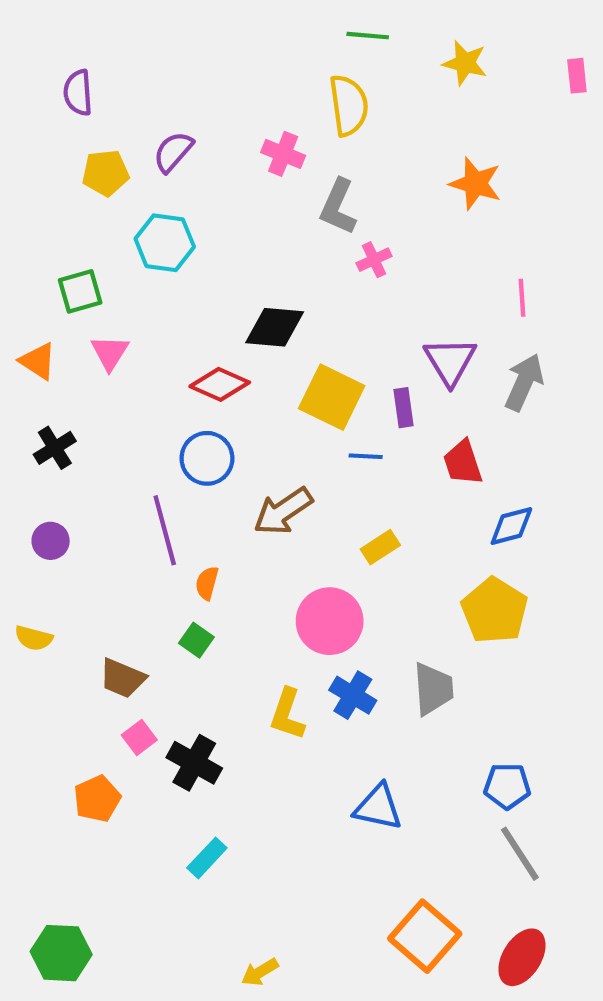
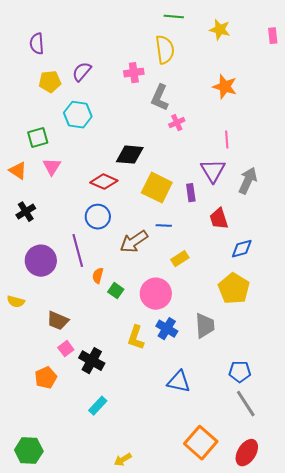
pink cross: (283, 154) -> (134, 73), turned -30
pink line: (522, 298) -> (227, 140), moved
blue line: (366, 456) -> (164, 226), moved
purple circle: (51, 541) -> (41, 261), moved, size x1.8
green square: (196, 640) -> (116, 291), moved

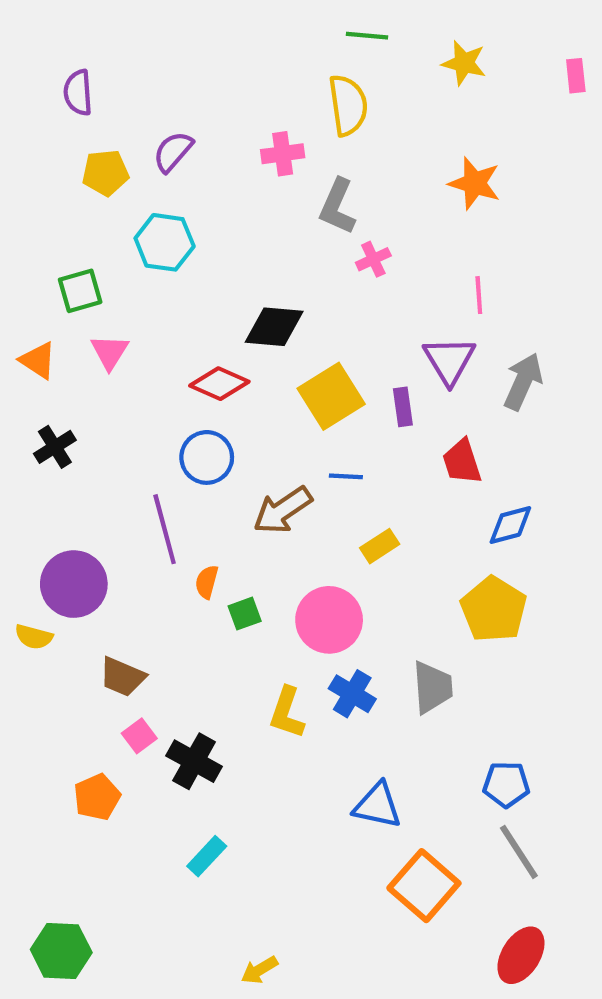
yellow square: (157, 188) -> (331, 396), turned 32
purple circle: (41, 261) -> (74, 584), moved
green square: (116, 291) -> (245, 614), turned 35
orange square: (201, 443) -> (424, 886), moved

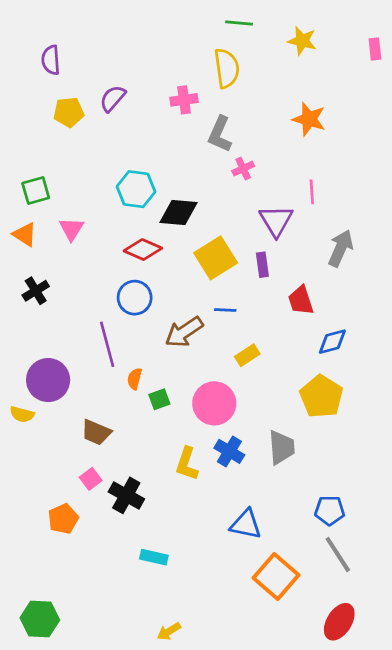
cyan hexagon: (165, 242) -> (136, 189), moved
green square: (80, 291) -> (36, 191), moved
purple triangle: (449, 360) -> (276, 221), moved
brown trapezoid: (122, 677) -> (96, 432), moved
cyan rectangle: (207, 856) -> (154, 557), moved, turned 60

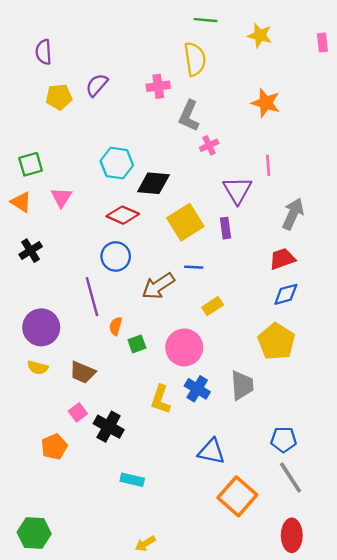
red trapezoid: (301, 300) -> (282, 259), moved, turned 88
yellow semicircle: (22, 414) -> (38, 368), moved
red ellipse: (339, 622) -> (292, 535), turned -32

